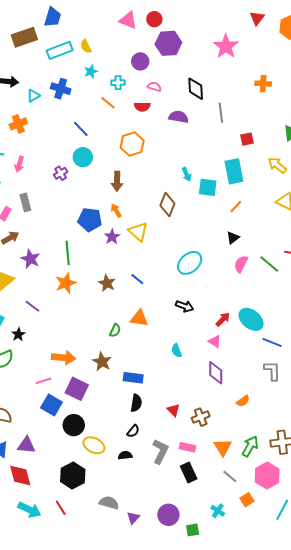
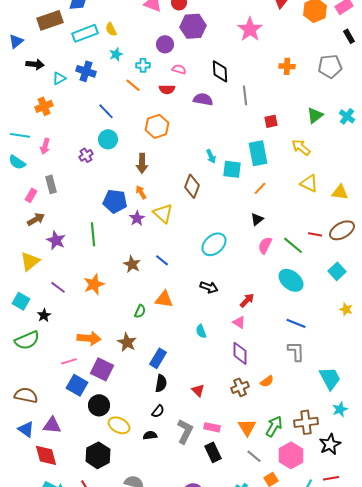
orange star: (66, 283) -> (94, 284), moved
cyan ellipse: (251, 319) -> (291, 280), moved
blue rectangle: (133, 378) -> (158, 358), turned -66
brown cross: (201, 417) -> (240, 387), moved

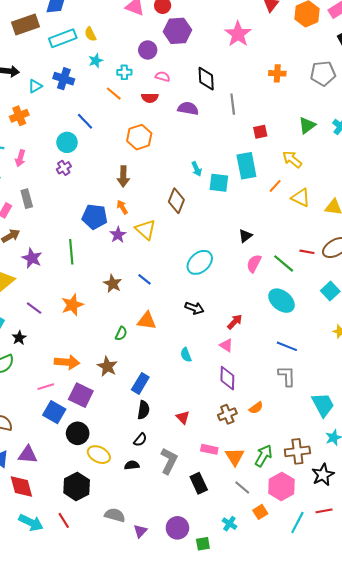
cyan circle: (108, 139) -> (67, 142), moved
orange line: (260, 188) -> (275, 186), moved
pink rectangle: (212, 427) -> (209, 449), moved

